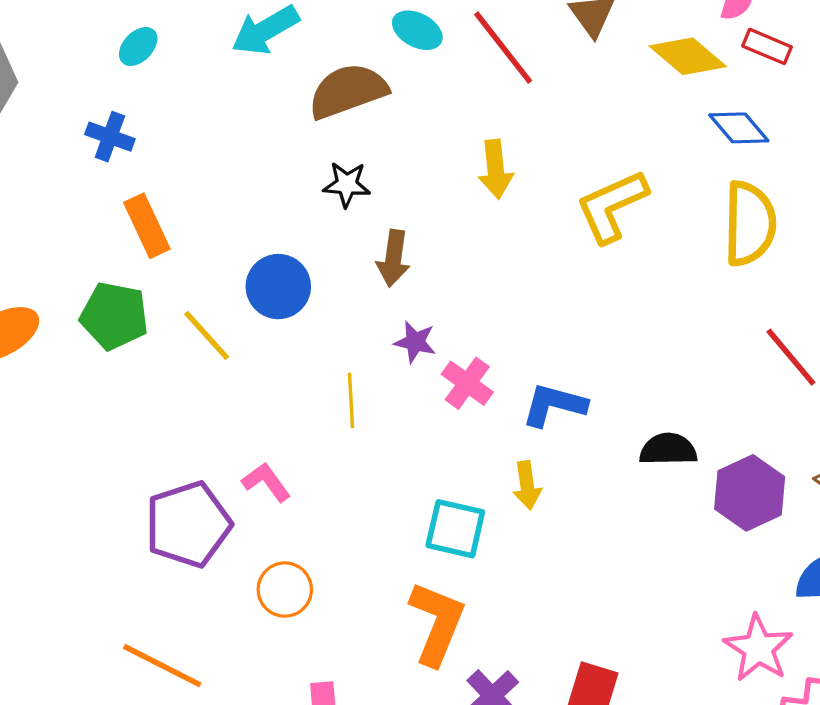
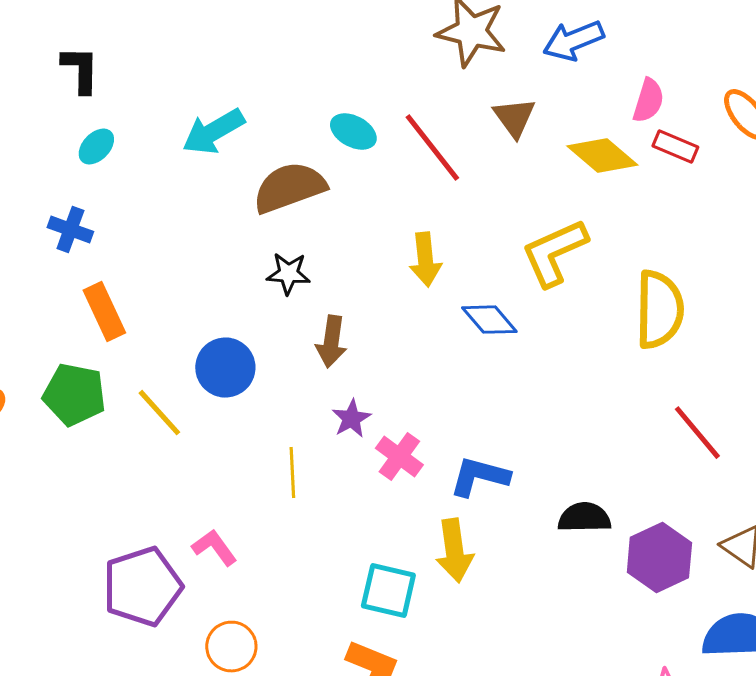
blue diamond: (739, 128) -> (489, 320), moved
yellow L-shape: (612, 206) -> (554, 253), moved
purple star: (415, 342) -> (351, 419), turned 30
yellow arrow: (527, 485) -> (454, 551), size x1.4

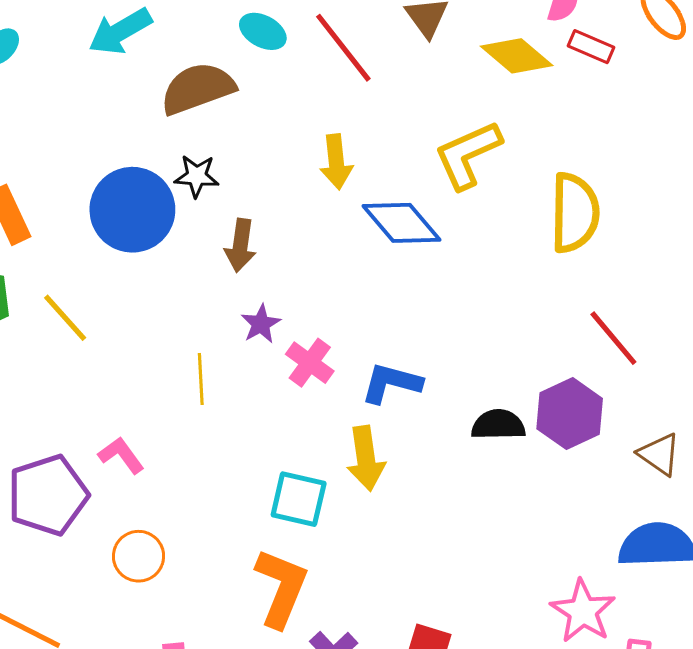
blue diamond: (489, 320) -> (401, 223), size x1.4
blue circle: (225, 368) -> (132, 210), moved, size x1.4
purple hexagon: (659, 558) -> (570, 414), moved

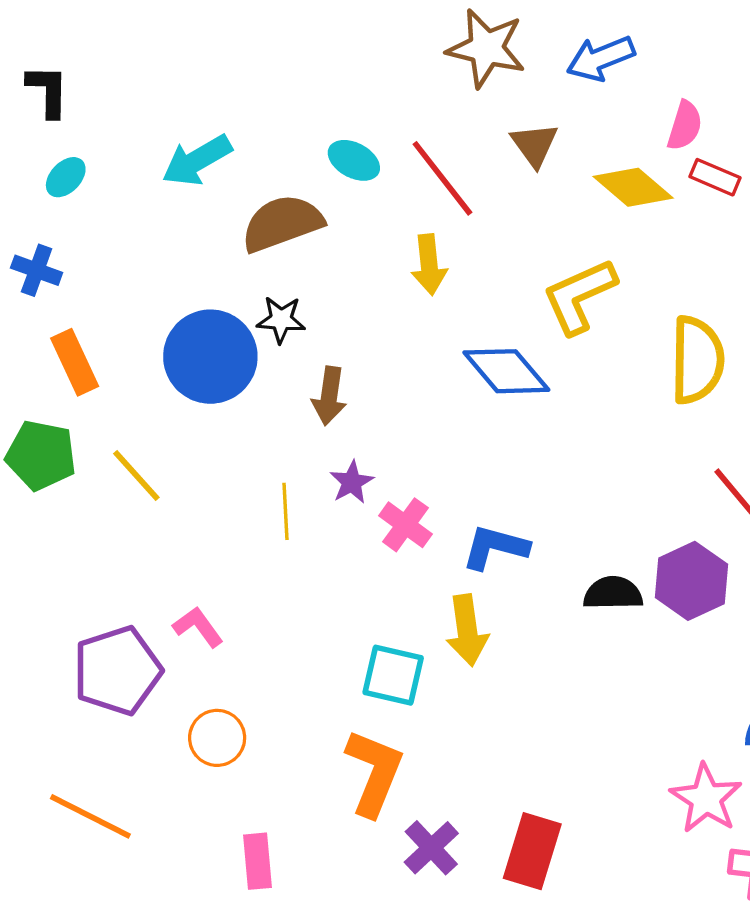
yellow arrow: (336, 162) -> (429, 265), moved
yellow line: (201, 379) -> (286, 511), moved

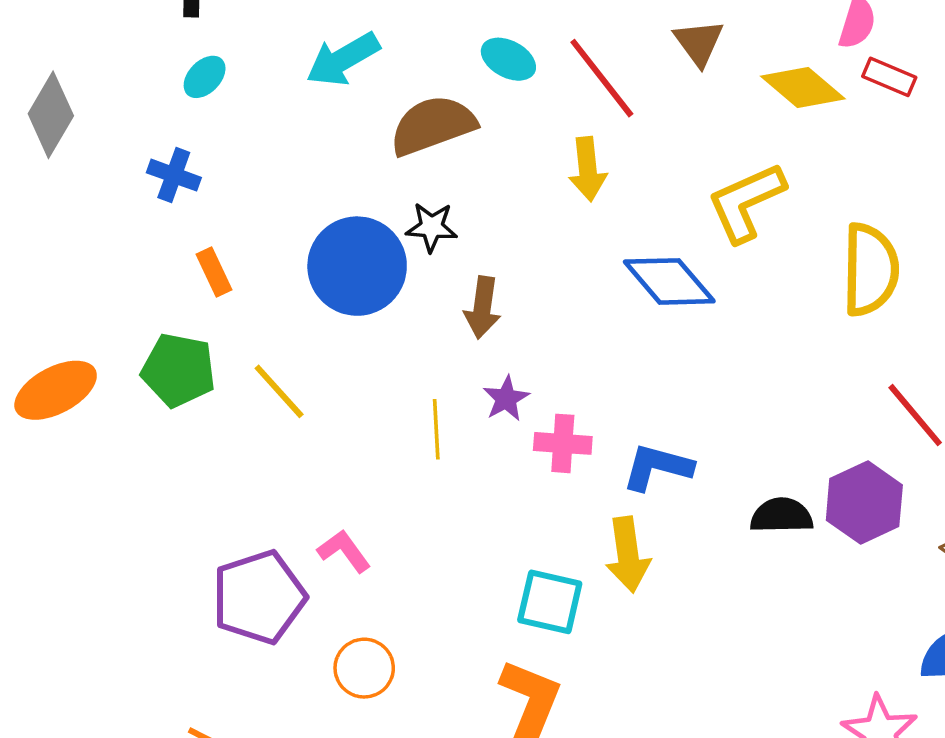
orange rectangle: (75, 362) -> (214, 272), size x0.7
pink cross: (405, 525) -> (563, 443), turned -32

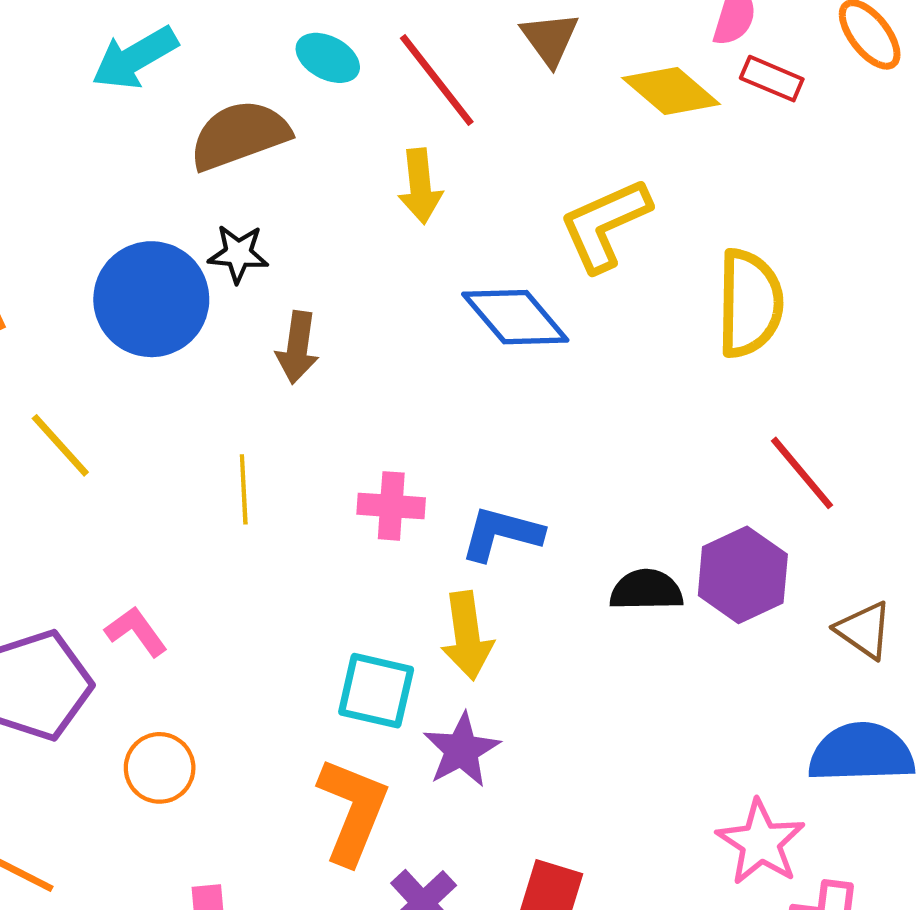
purple star: (506, 399) -> (462, 750), moved, size x1.4

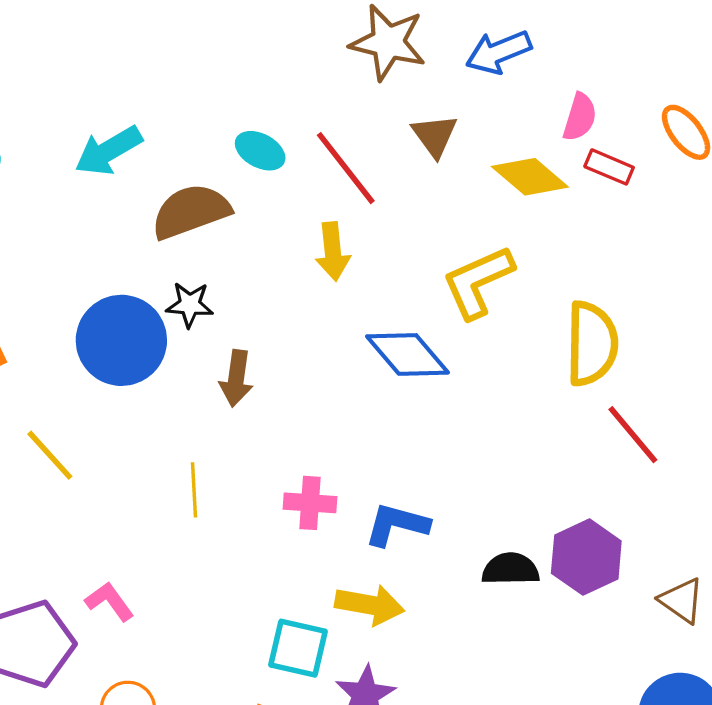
red line: (802, 473) -> (633, 435), moved
yellow arrow: (467, 636) -> (370, 605), turned -72

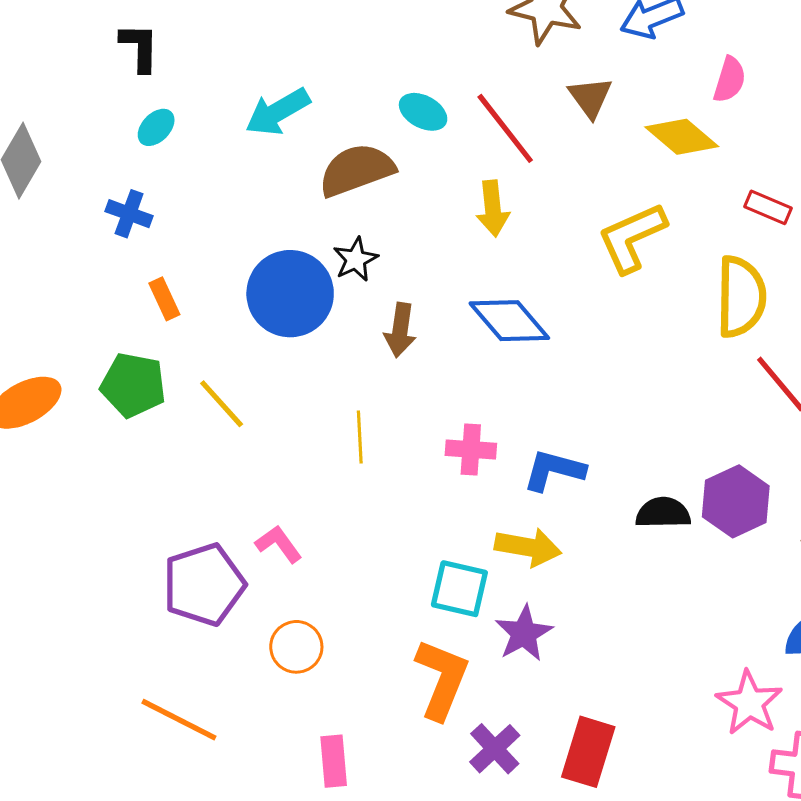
red rectangle: (609, 167) -> (768, 207), moved
black star: (190, 305) -> (356, 259), turned -30
blue diamond: (407, 354) -> (509, 321), moved

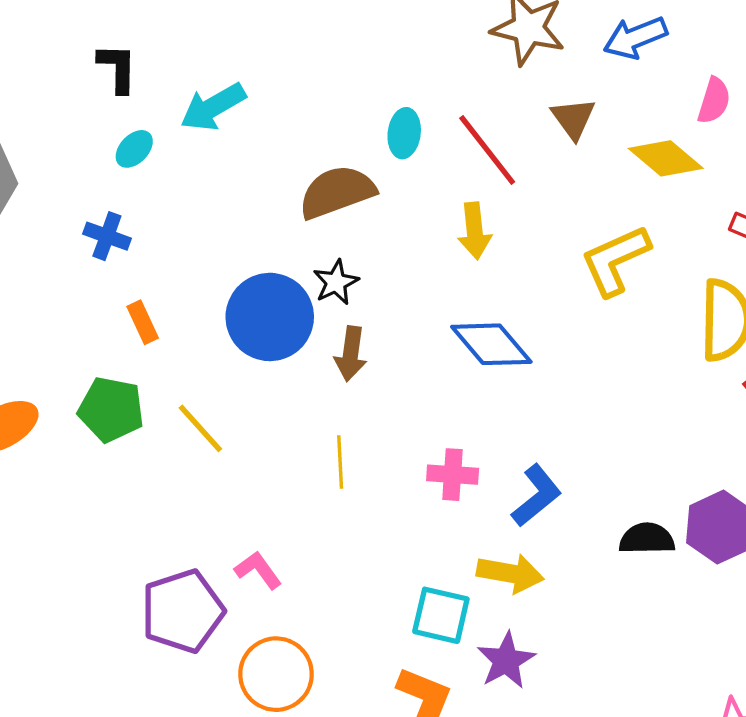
cyan arrow: (278, 112) -> (213, 107), moved
cyan ellipse: (423, 112) -> (404, 133), turned 69
brown arrow: (400, 330) -> (351, 354), moved
blue L-shape: (554, 470) -> (537, 496), turned 126
orange circle: (296, 647) -> (276, 674), size x1.4

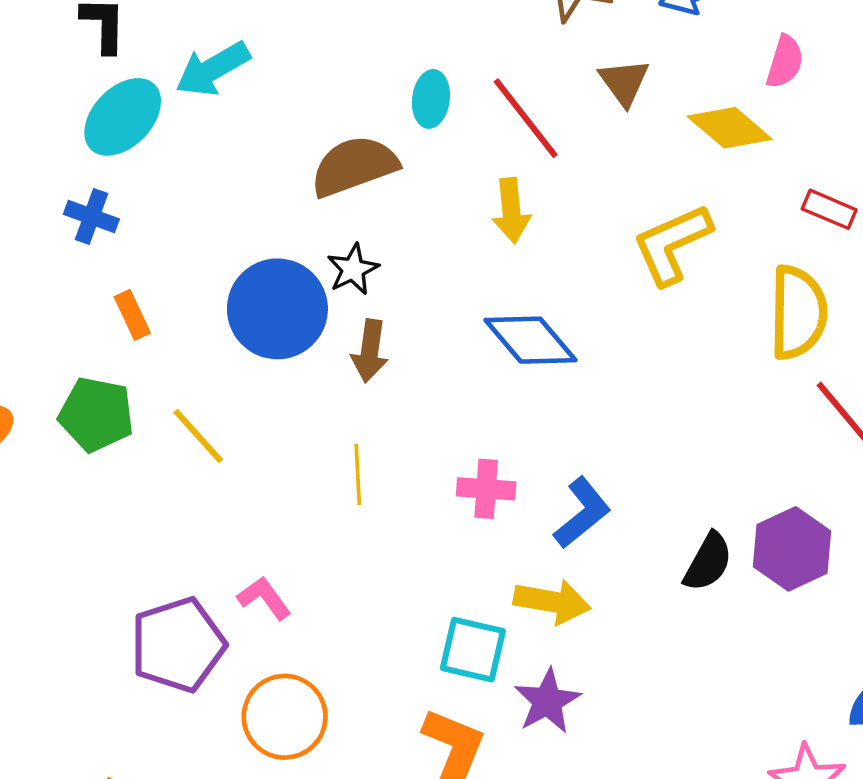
cyan ellipse: (134, 149) -> (123, 117), size x1.8
black semicircle: (647, 539) -> (708, 562), turned 120

